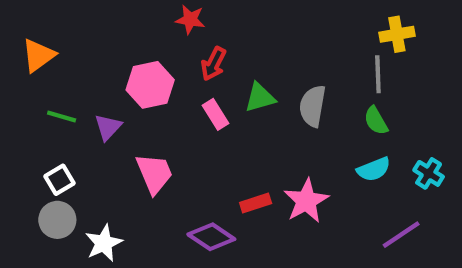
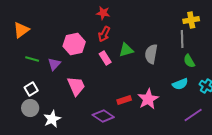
red star: (190, 19) -> (103, 13), moved
green semicircle: (376, 121) -> (189, 61), moved

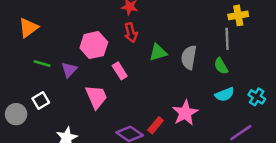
red arrow: (104, 34) -> (131, 33), turned -42
pink rectangle: (105, 58) -> (120, 71), moved
green semicircle: (189, 61) -> (221, 66), moved
red rectangle: (124, 100) -> (156, 125), moved, turned -32
gray circle: (30, 108) -> (16, 114), moved

